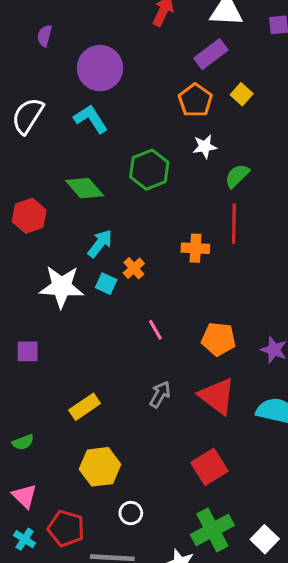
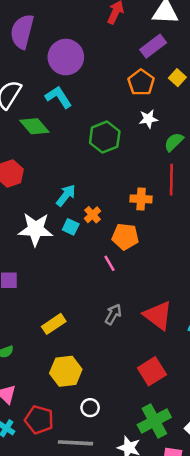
purple semicircle: (45, 36) -> (22, 32), size x2.0
green diamond: (85, 188) -> (34, 126), moved
orange pentagon: (219, 339) -> (125, 237), moved

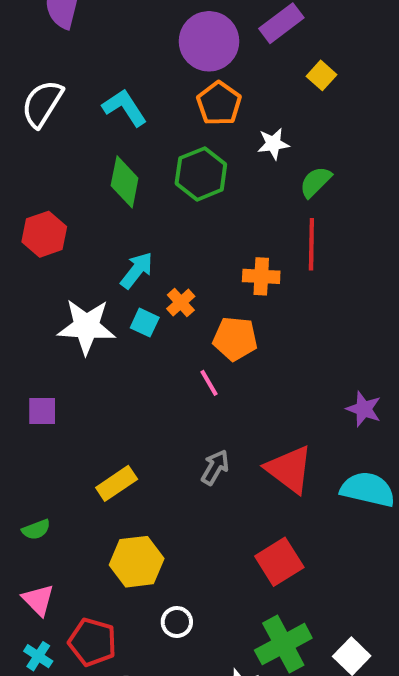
purple circle: (66, 57) -> (209, 41), moved
orange pentagon: (141, 83) -> (219, 104), moved
green diamond: (34, 126) -> (125, 182), moved, turned 52

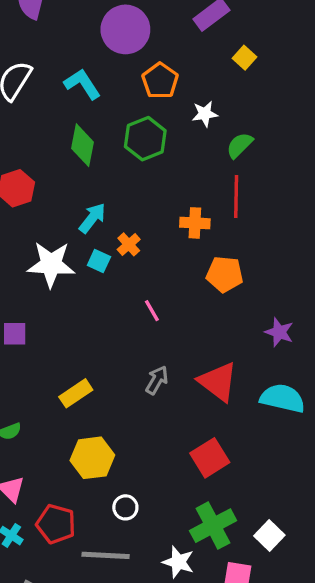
purple circle: (209, 41) -> (125, 29), moved
orange pentagon: (235, 339) -> (225, 274), moved

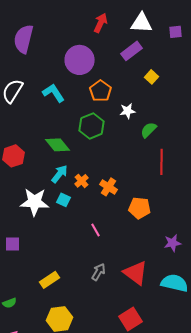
green diamond: (82, 145) -> (58, 145), moved, turned -50
red line: (236, 197) -> (162, 162), moved
orange cross: (195, 223) -> (108, 187), moved, turned 30
orange cross: (129, 244) -> (82, 181), moved
purple star: (279, 332) -> (172, 243), turned -30

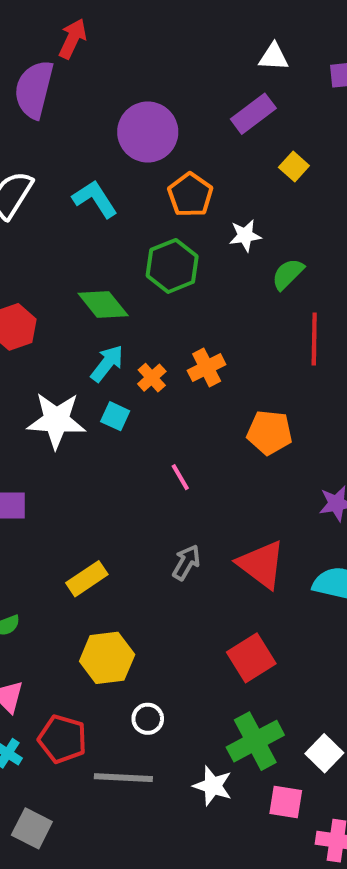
red arrow: (100, 23) -> (73, 39), moved
white triangle: (142, 23) -> (274, 57), size x0.7
orange cross: (108, 187) -> (207, 367), moved, turned 30

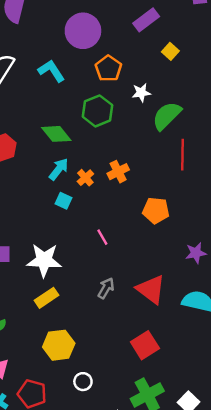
green semicircle: (288, 274) -> (167, 116), size x1.5
white star: (56, 420) -> (44, 260), moved

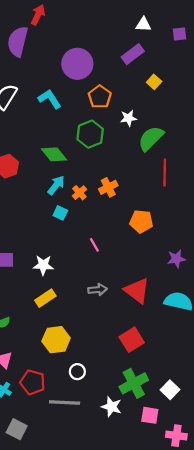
white star: (44, 260) -> (43, 265), size x0.7
gray arrow: (106, 288) -> (98, 290), turned 54

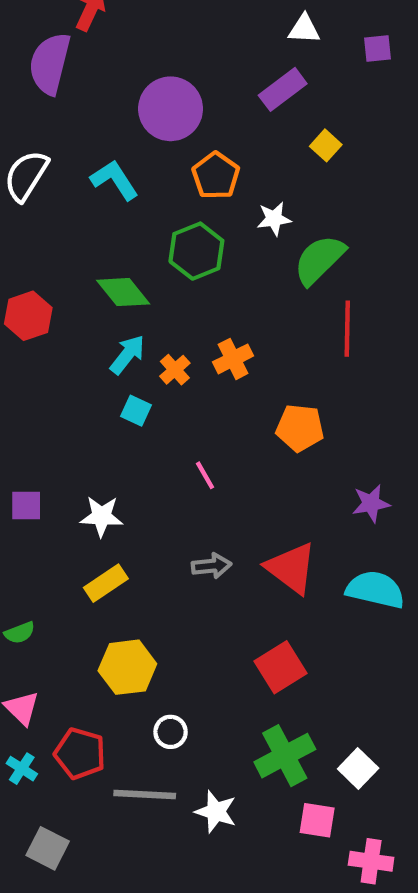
white star: (111, 407) -> (216, 812), moved

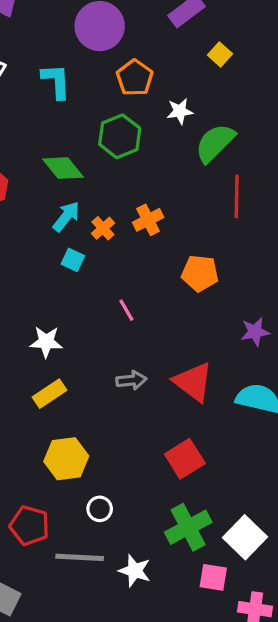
cyan L-shape: (114, 180) -> (56, 81), turned 30
white square: (358, 769) -> (245, 537), size x1.4

